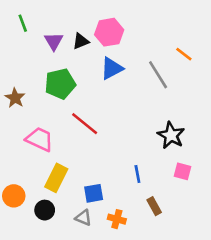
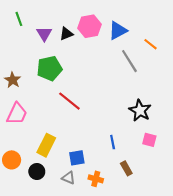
blue triangle: (112, 68) -> (118, 31), moved
pink trapezoid: (40, 139) -> (17, 114), moved, turned 90

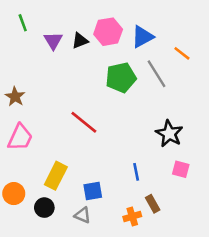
green pentagon: (49, 68) -> (121, 78), moved
orange cross: (96, 179) -> (132, 216), moved, turned -32

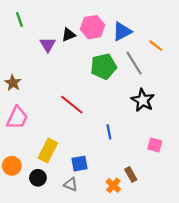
purple triangle: (53, 41) -> (48, 45), moved
black star: (169, 134) -> (143, 100), moved
blue line: (136, 172) -> (109, 132), moved
orange cross: (132, 216) -> (113, 185), turned -32

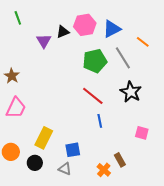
red line: (72, 105) -> (93, 96), moved

